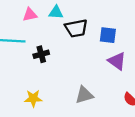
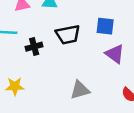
black trapezoid: (76, 28) -> (68, 35), moved
yellow star: (33, 98) -> (15, 86), moved

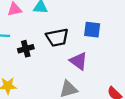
purple triangle: (115, 54) -> (79, 61), moved

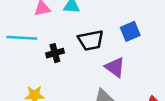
blue square: (92, 30) -> (130, 31), turned -30

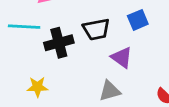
black cross: (55, 53) -> (59, 43), size x1.5

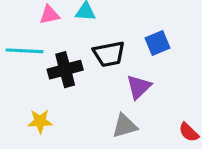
purple triangle: (122, 57) -> (139, 87), turned 40

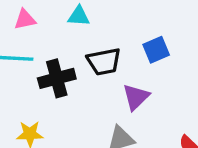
pink triangle: (49, 15) -> (25, 19), moved

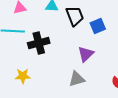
black trapezoid: (104, 62) -> (75, 16), moved, turned -100

